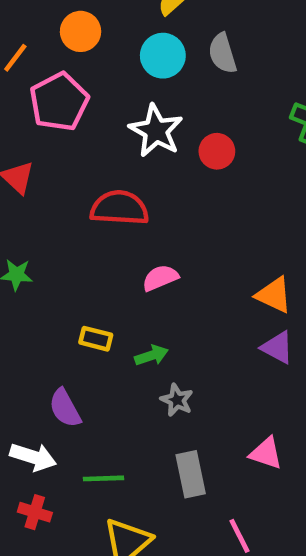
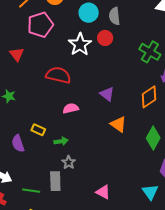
red circle: (217, 151) -> (105, 38), moved
purple triangle: (277, 348) -> (107, 94), moved
purple semicircle: (65, 408) -> (18, 143), moved
gray rectangle: (191, 474) -> (55, 181), moved

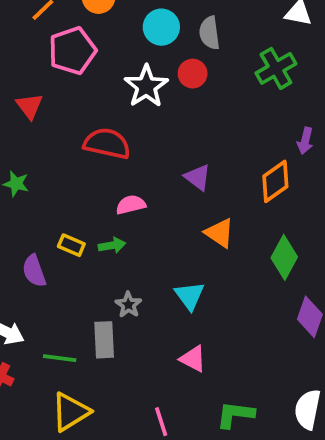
green cross: (150, 52) -> (276, 68), moved, turned 30
green arrow: (61, 141) -> (112, 245), moved
cyan triangle: (150, 192) -> (190, 296), moved

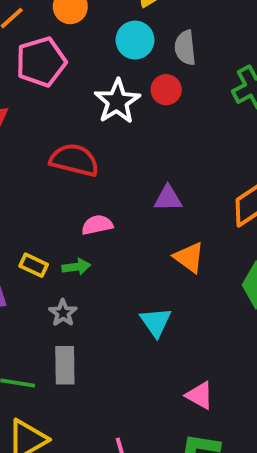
purple triangle: (198, 177) -> (168, 198), turned -40
gray star: (128, 305) -> (63, 313), moved
pink triangle: (193, 359) -> (200, 395), moved

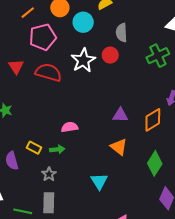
cyan circle: (135, 40) -> (83, 22), moved
red semicircle: (74, 160) -> (48, 72), moved
purple triangle: (168, 198) -> (120, 115), moved

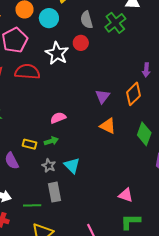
green cross: (158, 56) -> (115, 23), moved
purple triangle: (120, 115) -> (103, 96), turned -42
cyan triangle: (99, 181) -> (72, 165), moved

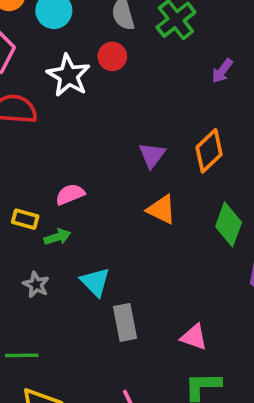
purple arrow: (146, 70) -> (222, 71), moved, turned 32
yellow rectangle: (30, 144) -> (25, 219), moved
gray star: (49, 166) -> (36, 285), moved
gray rectangle: (55, 192) -> (125, 322), moved

